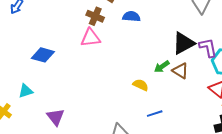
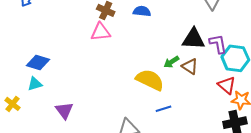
black triangle: (183, 43) -> (194, 39), turned 30
blue diamond: (43, 55) -> (38, 63), moved
yellow semicircle: (141, 85) -> (150, 80), size x1.8

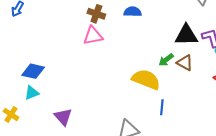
blue line: (163, 109) -> (162, 107), turned -63

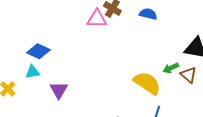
pink triangle: (93, 36) -> (97, 19), moved
purple triangle: (63, 117) -> (59, 90), moved

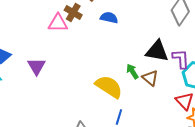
green arrow: (171, 68) -> (132, 71), turned 84
purple triangle: (59, 90) -> (36, 66), moved

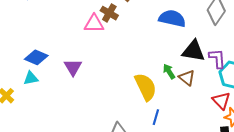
blue semicircle: (109, 18) -> (172, 18), moved, size x1.5
yellow semicircle: (109, 87) -> (146, 87), turned 32

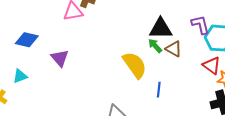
black triangle: (193, 51) -> (161, 29), moved
blue diamond: (36, 57) -> (27, 40), moved
blue line: (156, 117) -> (159, 90), moved

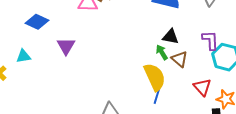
black triangle: (161, 29) -> (170, 37), size x0.7
yellow semicircle: (135, 65) -> (155, 77), moved
red triangle: (212, 65) -> (202, 87), moved

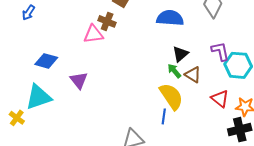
black triangle: (170, 37) -> (180, 54), turned -42
cyan triangle: (23, 56) -> (38, 97), size x1.8
blue line: (157, 96) -> (164, 116), moved

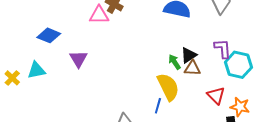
black triangle: (180, 54) -> (189, 55), moved
brown triangle: (193, 75) -> (192, 68), turned -36
cyan triangle: (38, 97) -> (36, 70), size x0.7
yellow cross: (17, 118) -> (12, 78), moved

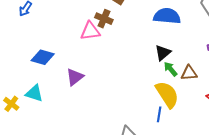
black triangle: (189, 55) -> (163, 53), moved
purple triangle: (78, 59) -> (75, 77), turned 30
cyan triangle: (36, 70) -> (34, 93), turned 36

